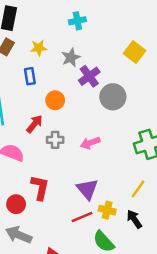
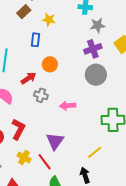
gray star: (71, 57) -> (98, 25), moved
purple cross: (89, 76) -> (93, 49), moved
yellow cross: (107, 210) -> (24, 157), moved
red line: (82, 217) -> (45, 162), turned 60

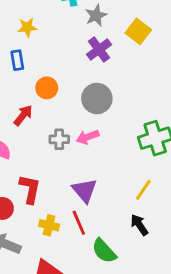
gray circle: (96, 75) -> (97, 98), moved
gray cross: (41, 95) -> (59, 139), moved
red line: (45, 162) -> (79, 223), turned 30

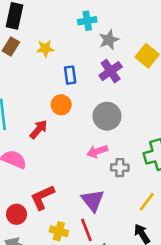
blue rectangle: (17, 60) -> (70, 75), moved
gray cross: (59, 139) -> (120, 168), moved
red L-shape: (30, 189) -> (42, 197), turned -128

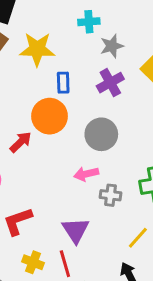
yellow star: (45, 48) -> (37, 49), size x1.6
orange circle: (61, 105) -> (50, 116), size x1.5

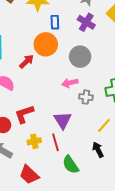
purple cross: (110, 83) -> (86, 22), turned -30
yellow cross: (33, 262) -> (34, 141), turned -32

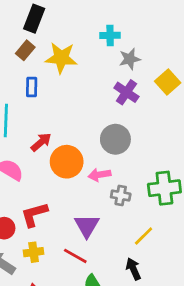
blue rectangle: (55, 22) -> (32, 87), moved
orange circle: (46, 44) -> (67, 162), moved
yellow cross: (34, 141) -> (34, 252), moved
red line: (55, 142) -> (75, 256), turned -48

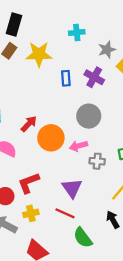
gray star: (130, 59) -> (107, 50), moved
blue rectangle: (32, 87) -> (66, 78), moved

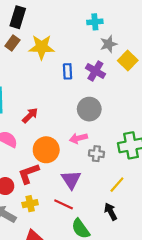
cyan cross: (77, 33) -> (95, 22), moved
orange circle: (51, 138) -> (46, 150), moved

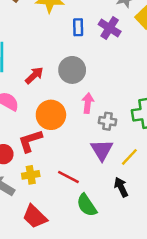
gray circle: (89, 109) -> (72, 70), moved
pink arrow: (78, 138) -> (88, 103), turned 108
purple triangle: (71, 180) -> (102, 150), moved

